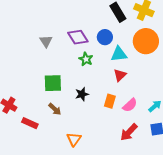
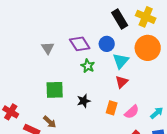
cyan triangle: (119, 54) -> (121, 61), turned -42
brown arrow: (55, 109) -> (50, 122), moved

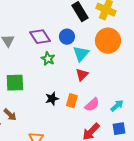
black star: (84, 101) -> (52, 99), moved

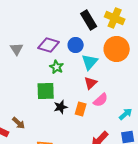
purple diamond: (40, 37) -> (49, 45), turned -40
green square: (15, 83) -> (46, 91), moved
pink semicircle: (92, 105) -> (101, 100), moved

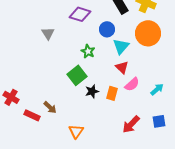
purple diamond: (49, 45) -> (80, 14), moved
red triangle: (91, 83) -> (122, 67), turned -32
green square: (46, 91) -> (77, 75), turned -36
cyan arrow: (126, 114) -> (157, 89), moved

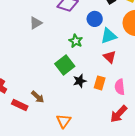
gray triangle: (48, 33) -> (36, 23), turned 32
cyan triangle: (121, 46) -> (109, 36), turned 30
pink semicircle: (132, 84) -> (120, 87), moved, turned 126

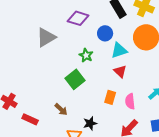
gray triangle: (36, 23) -> (46, 37), size x1.5
black star: (80, 81) -> (90, 123), moved
brown arrow: (38, 97) -> (61, 109), moved

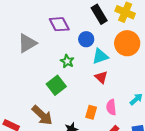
purple diamond: (78, 18) -> (59, 24), turned 45
orange rectangle: (110, 97) -> (91, 112), moved
brown arrow: (61, 109) -> (42, 115), size x1.6

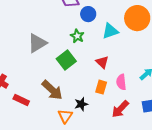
blue circle: (86, 39) -> (88, 14), moved
gray triangle: (27, 43) -> (37, 43), moved
red triangle: (101, 77) -> (102, 62), moved

